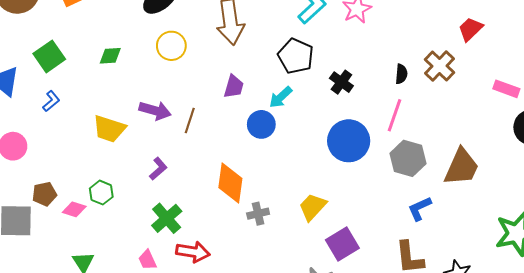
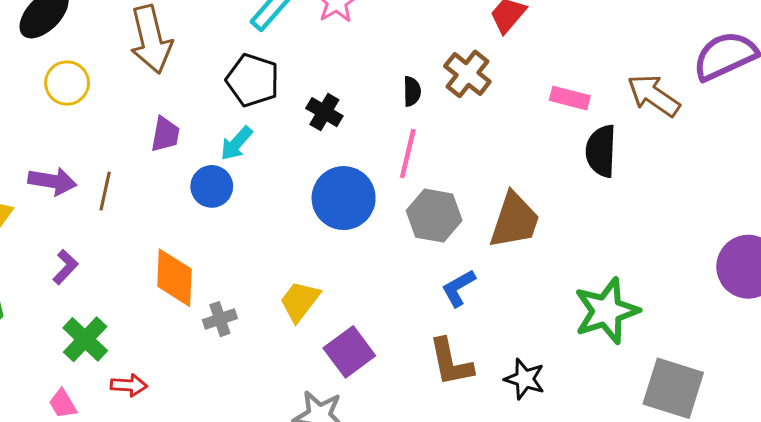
red arrow: (193, 252) -> (129, 385), size x0.7

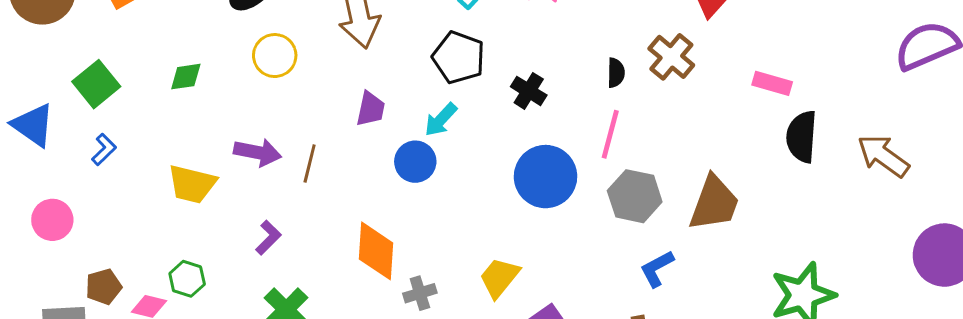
brown arrow: (654, 95) -> (883, 156), moved

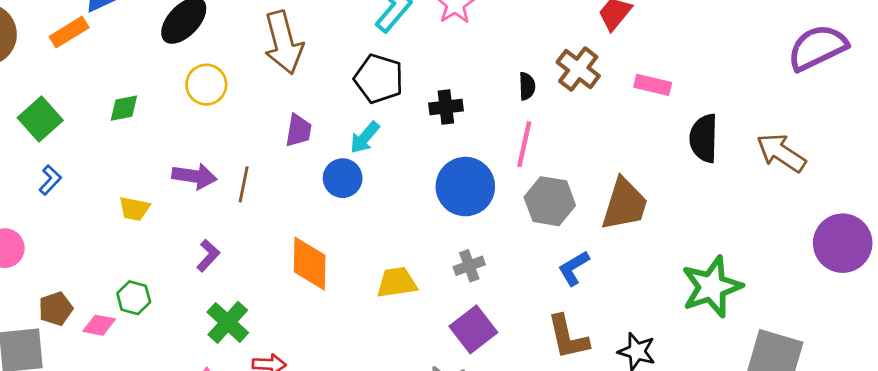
pink rectangle: (772, 83) -> (653, 85), moved
black cross: (529, 91) -> (446, 107), turned -36
yellow trapezoid: (192, 184) -> (134, 209), size x0.7
yellow trapezoid: (499, 277) -> (397, 282), moved, turned 45
gray cross: (420, 293) -> (469, 266), moved

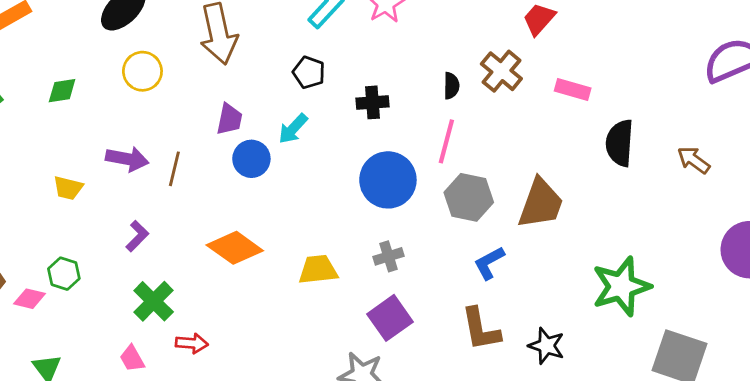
black pentagon: (379, 79) -> (309, 72), size x0.7
brown arrow: (781, 153) -> (694, 160), size x0.7
blue circle: (343, 178) -> (251, 159), moved
orange diamond: (310, 264) -> (235, 248), turned -58

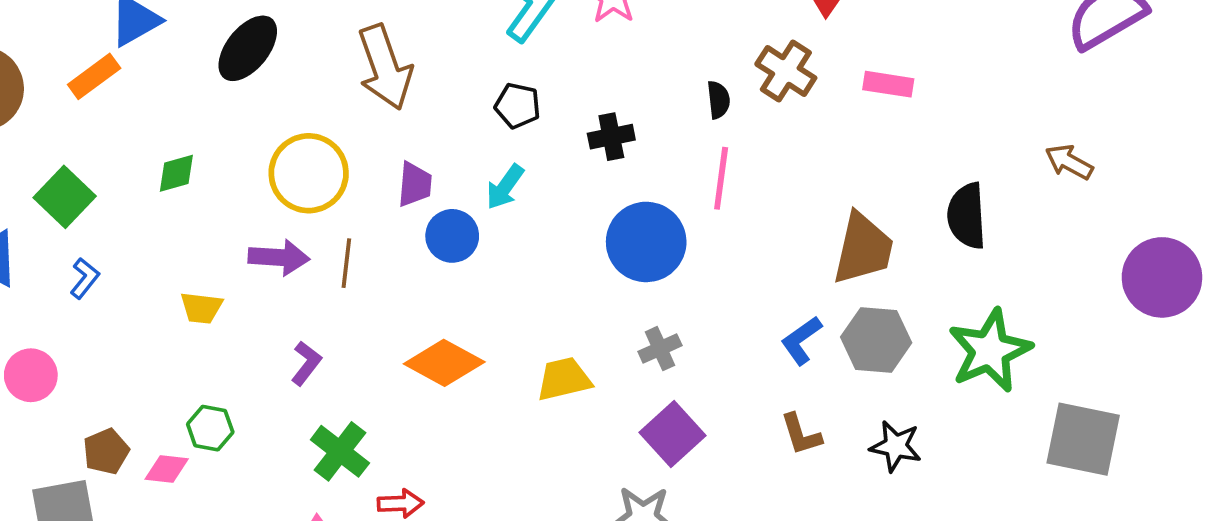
yellow circle: (142, 71) -> (309, 173), moved, size x1.4
black semicircle: (620, 143) -> (967, 216), moved
gray hexagon: (469, 197) -> (876, 340), moved
brown L-shape: (481, 329) -> (801, 434), size x0.7

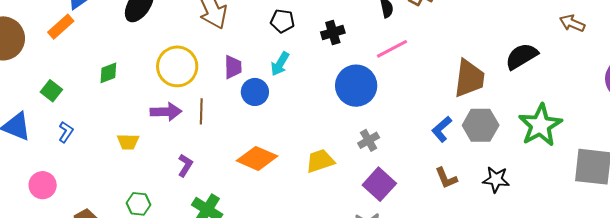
pink line: (721, 178) -> (392, 49), turned 60
green square: (65, 197) -> (51, 91), size x0.7
black semicircle: (967, 216) -> (522, 56), turned 68

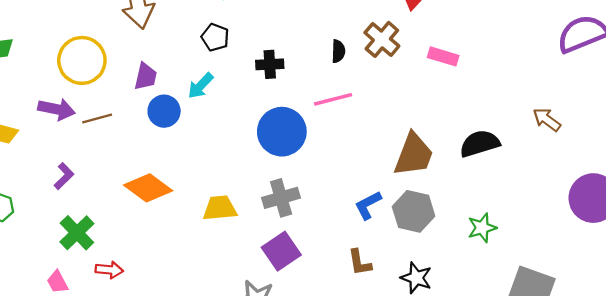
brown line: (201, 111) -> (97, 119), turned 60
green star: (540, 125) -> (482, 228), size x0.6
gray cross: (369, 140) -> (281, 198), size x1.4

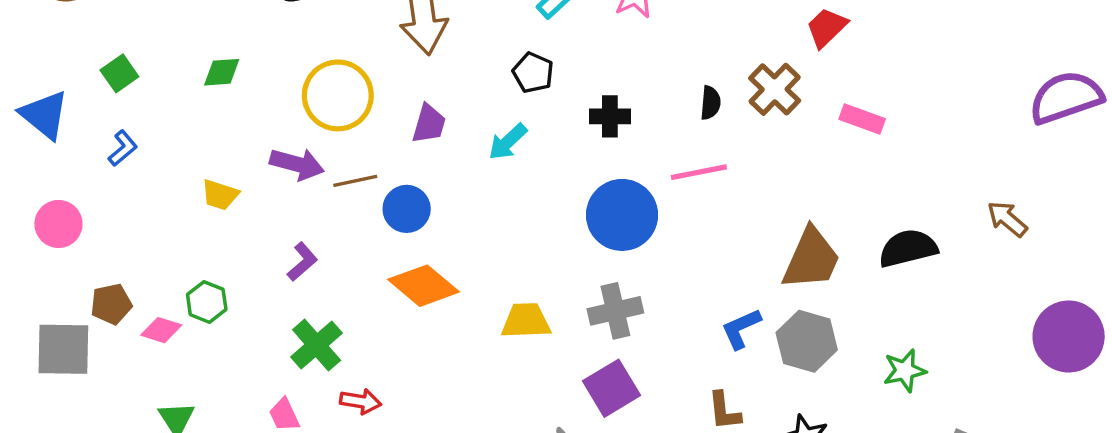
blue circle: (164, 111) -> (407, 209), moved

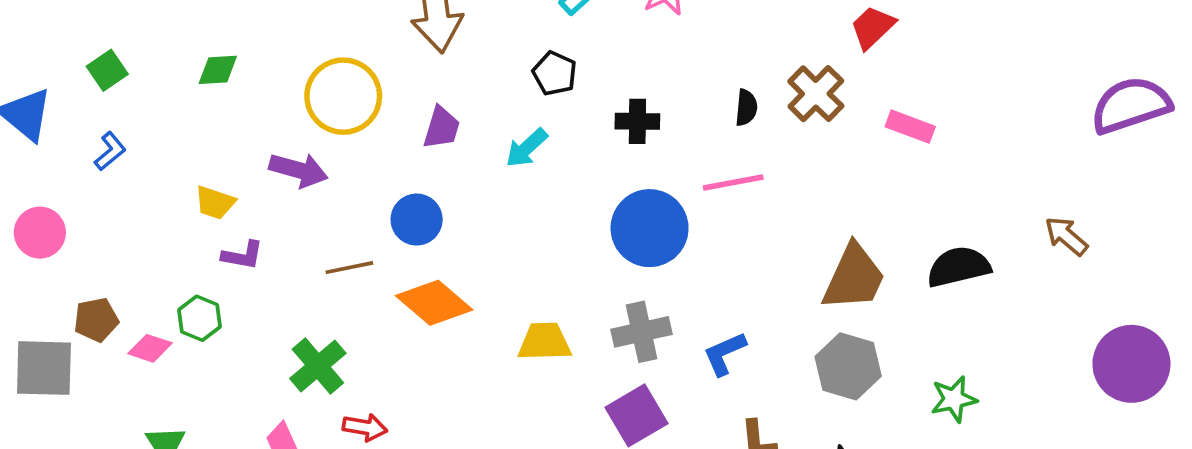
brown line: (355, 181) -> (349, 268), moved
purple L-shape: (302, 262) -> (243, 255), moved, turned 51
blue L-shape: (741, 329) -> (724, 354), moved

